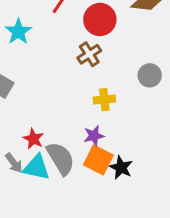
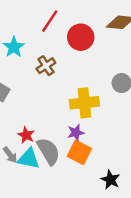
brown cross: (89, 54) -> (46, 66), moved
yellow cross: (104, 100) -> (84, 103), size x1.6
black star: (121, 167) -> (110, 180), moved

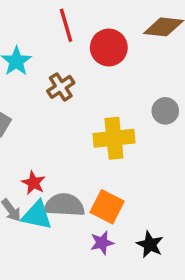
red line: (50, 21) -> (66, 25), turned -50
purple star: (76, 133) -> (102, 243), moved
gray semicircle: (48, 151) -> (64, 205), turned -56

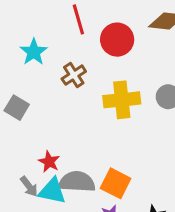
yellow cross: (114, 138) -> (122, 100), moved

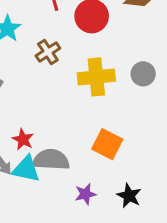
orange square: (116, 183) -> (107, 144), moved

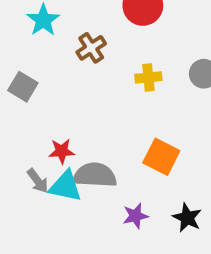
yellow cross: (96, 77) -> (148, 77), size x0.6
red star: (23, 139) -> (62, 151), turned -30

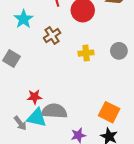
orange square: (161, 157) -> (109, 112), moved
gray arrow: (38, 181) -> (20, 123), moved

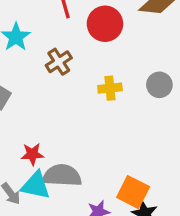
orange square: (109, 112) -> (133, 192), moved

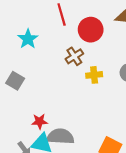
brown cross: (59, 62) -> (74, 56), moved

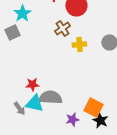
gray square: (15, 81) -> (12, 32), moved, turned 35

